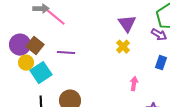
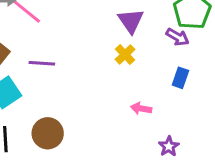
pink arrow: (134, 84) -> (141, 108), turned -88

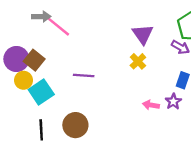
purple line: (42, 63) -> (84, 76), moved
purple star: (169, 146) -> (173, 101), moved

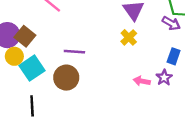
brown circle: (75, 125) -> (66, 78), moved

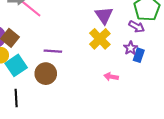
yellow cross: (129, 37) -> (100, 39), size x1.5
purple star: (164, 78) -> (131, 48), moved

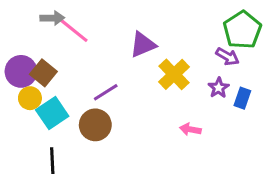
purple triangle: (104, 15) -> (143, 45), moved, turned 42
purple line: (53, 51) -> (106, 92), turned -36
blue rectangle: (139, 55) -> (242, 98), moved

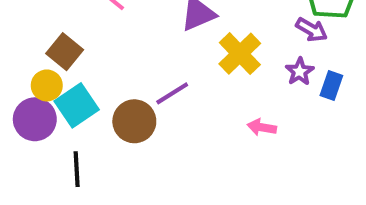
purple circle: (21, 71) -> (35, 119), moved
purple line: (106, 92) -> (172, 93), moved

